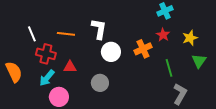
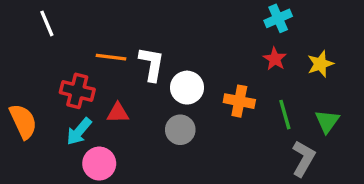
white L-shape: (99, 29) -> (152, 64), moved
white line: (32, 34) -> (47, 23), moved
orange cross: (143, 49) -> (239, 101), moved, turned 36
green triangle: (199, 61) -> (327, 121), moved
gray circle: (100, 83) -> (180, 130), moved

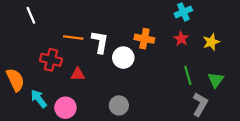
orange cross: (239, 101) -> (144, 39), moved
gray circle: (180, 130) -> (119, 105), moved
cyan arrow: (79, 131) -> (39, 99), moved, turned 102

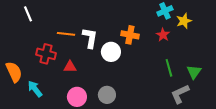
yellow star: (211, 42) -> (184, 21), moved
gray L-shape: (200, 104) -> (180, 94), turned -145
pink circle: (65, 108) -> (77, 97), moved

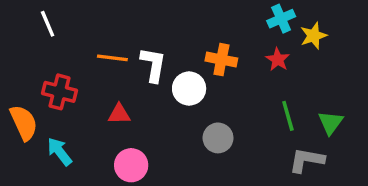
red cross: (46, 54) -> (60, 92), moved
gray L-shape: (180, 94) -> (307, 160), turned 35
gray circle: (107, 95) -> (218, 138), moved

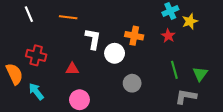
orange line: (112, 58) -> (68, 17), moved

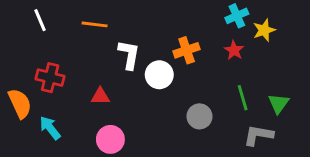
orange cross: (134, 36) -> (187, 50), turned -30
gray circle: (132, 83) -> (199, 116), moved

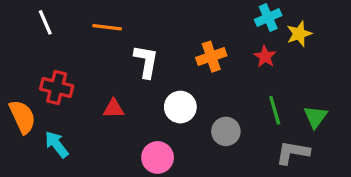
white circle: (159, 75) -> (180, 107), moved
pink circle: (110, 139) -> (158, 157), moved

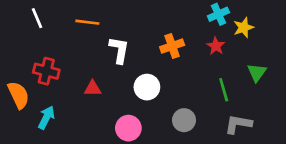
green triangle: (315, 117) -> (257, 72), moved
gray circle: (226, 131) -> (184, 120), moved
cyan arrow: (57, 144) -> (46, 118), turned 65

